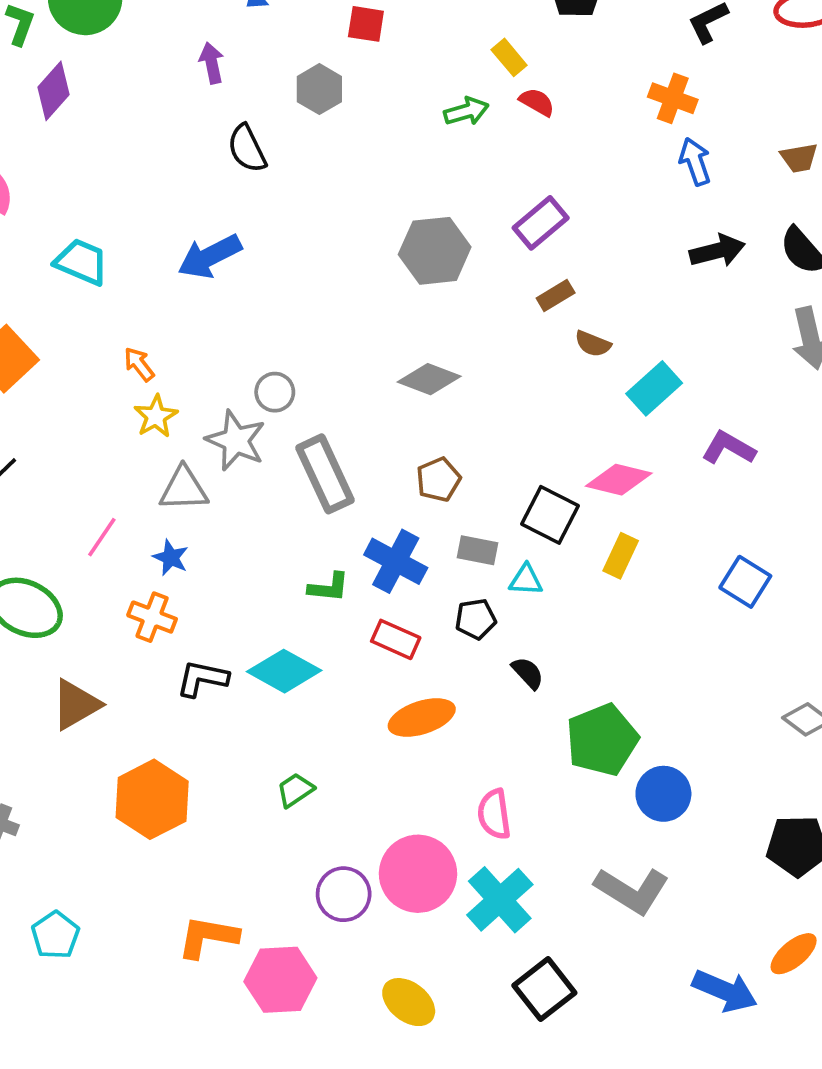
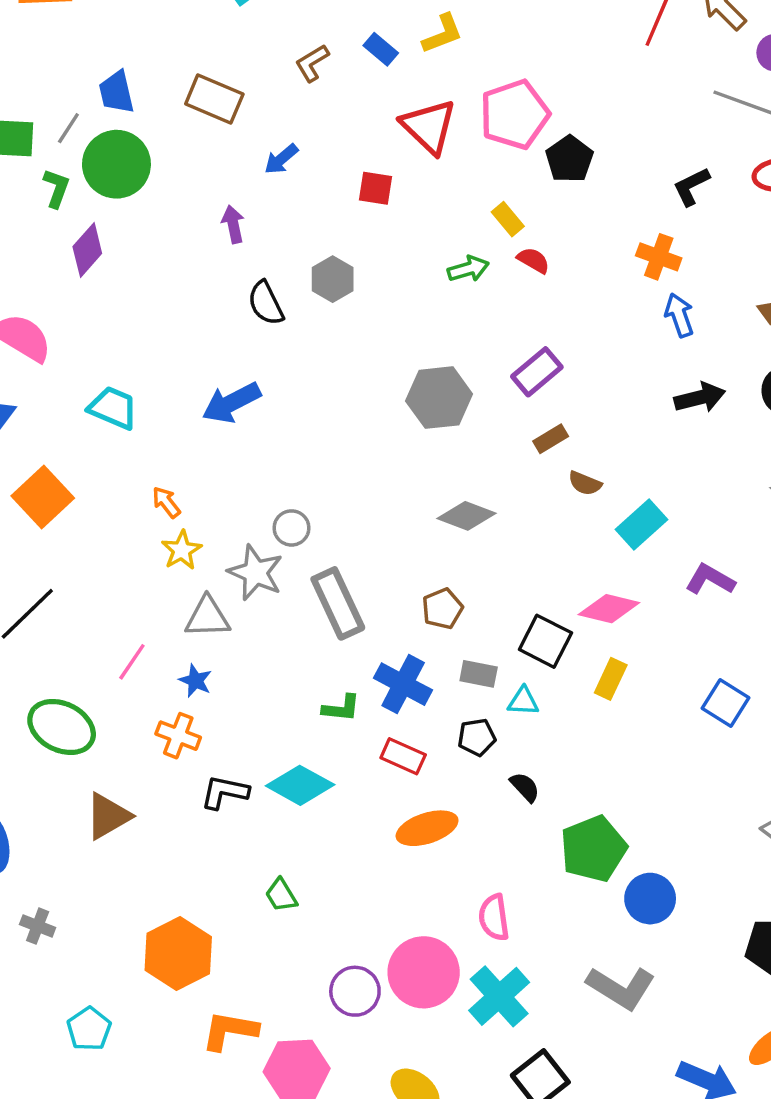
gray hexagon: (319, 89) -> (333, 279), moved
gray diamond: (429, 379) -> (467, 516), moved
green trapezoid: (295, 790) -> (281, 895), moved, turned -87
orange hexagon: (152, 799) -> (178, 953), moved

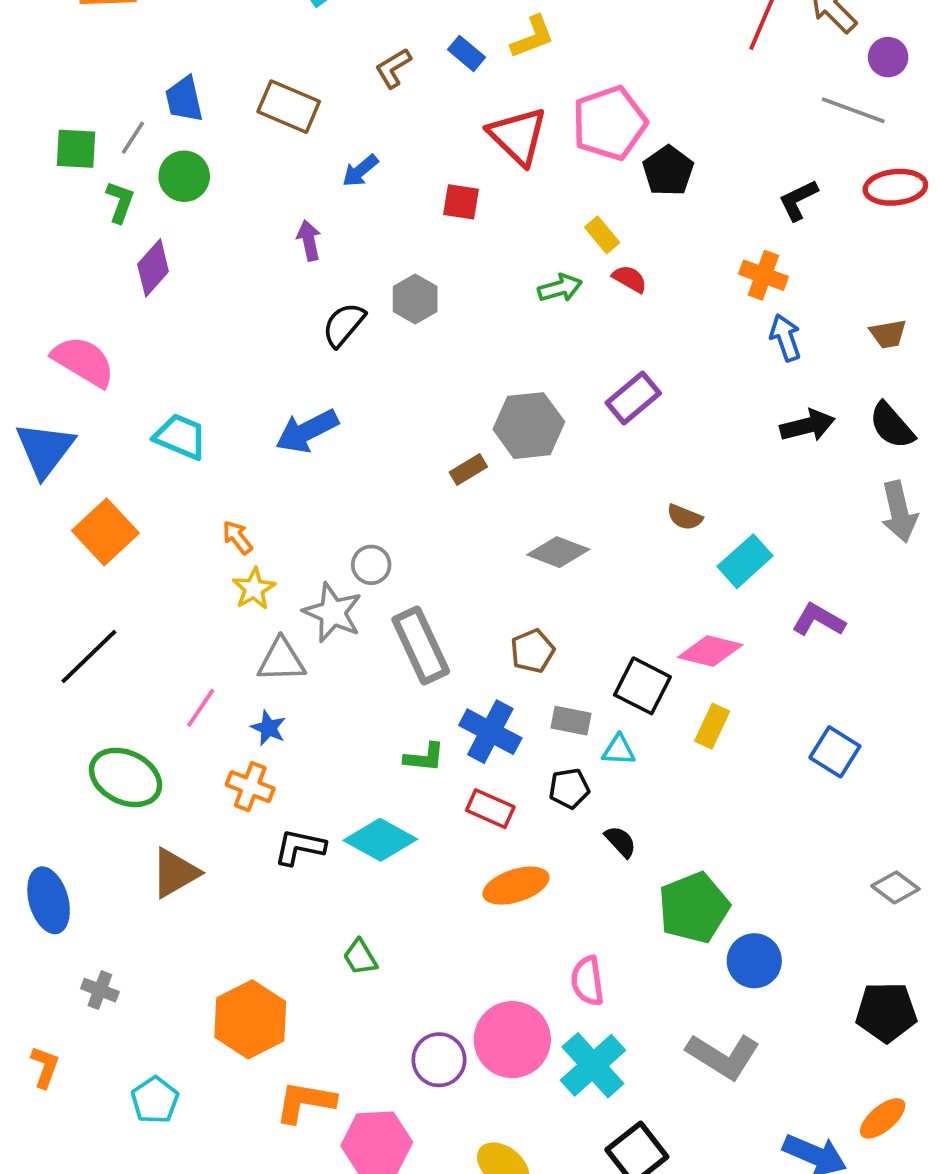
green circle: (116, 164) -> (184, 176), size x0.7
black semicircle: (266, 303) -> (344, 325), turned 66
brown rectangle: (551, 439) -> (468, 470), moved

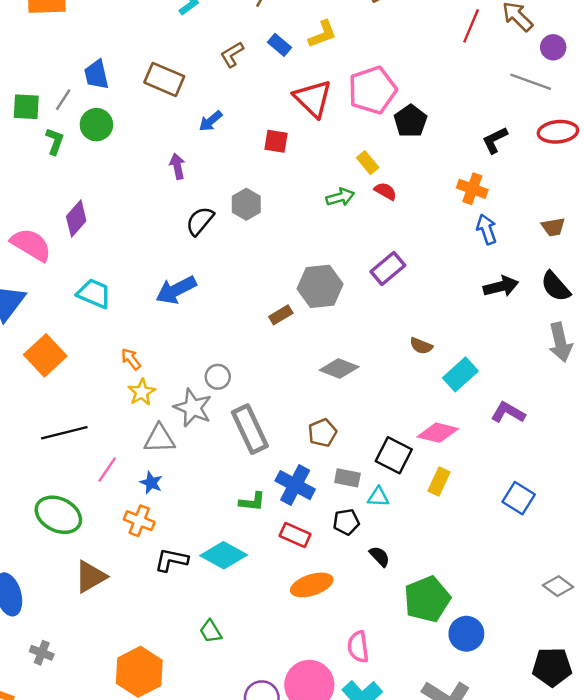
purple diamond: (153, 268) -> (76, 219), moved
black line: (89, 656) -> (64, 433), moved, turned 30

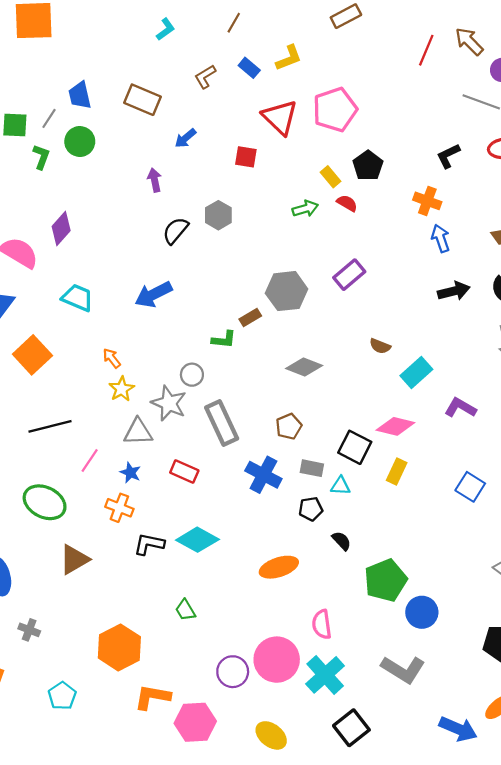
black pentagon: (410, 121) -> (368, 166), moved
green L-shape: (252, 502) -> (224, 339), moved
red rectangle: (295, 535) -> (184, 471), moved

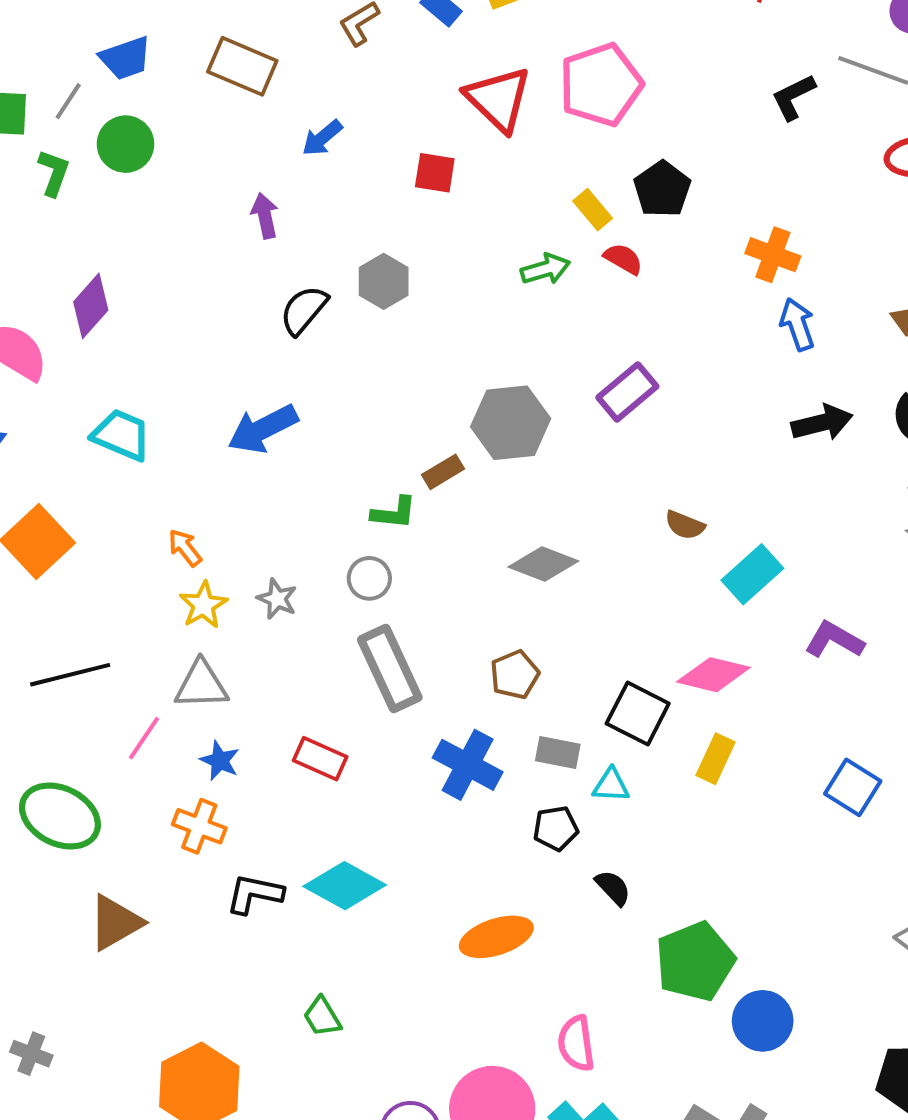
blue trapezoid: (80, 95) -> (126, 58), turned -96
black L-shape: (448, 156) -> (793, 97), moved
gray circle: (192, 375) -> (369, 578), moved
gray star: (169, 403) -> (277, 599), moved, size x0.6
gray triangle: (138, 432) -> (201, 685), moved

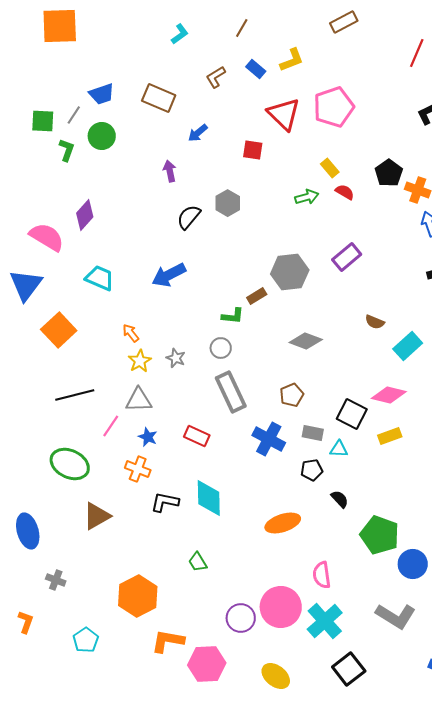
black pentagon: (662, 189) -> (389, 173), moved
yellow rectangle: (715, 759) -> (390, 436), turned 45
cyan diamond: (345, 886) -> (209, 498), turned 60
green pentagon: (695, 961) -> (380, 535), turned -30

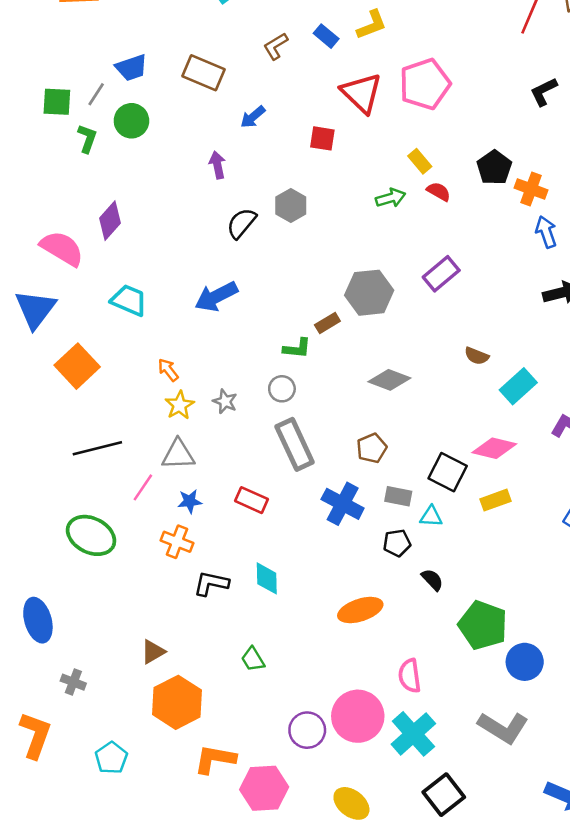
blue star: (148, 437) -> (190, 501), turned -30
cyan diamond: (209, 498) -> (267, 578), size x0.7
brown triangle: (97, 516) -> (153, 652), moved, size x0.7
orange L-shape: (26, 622) -> (35, 735), size x1.6

